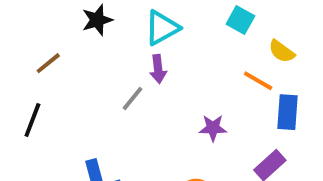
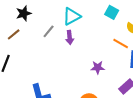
black star: (97, 20) -> (24, 13), moved
gray line: (133, 98) -> (49, 31), moved

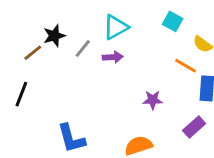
black star: (24, 13) -> (54, 36), moved
purple arrow: (70, 37) -> (113, 57), turned -88

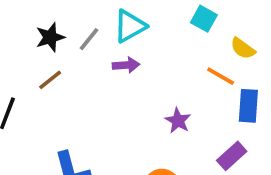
gray line: (83, 49) -> (89, 39), moved
brown line: (33, 53) -> (50, 80), moved
purple star: (153, 100) -> (178, 121), turned 30

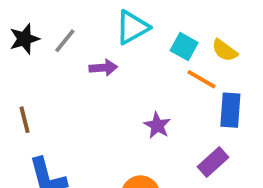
cyan square: (204, 19) -> (184, 47), moved
cyan triangle: (130, 26) -> (132, 27), moved
brown line: (50, 80) -> (24, 120), moved, turned -65

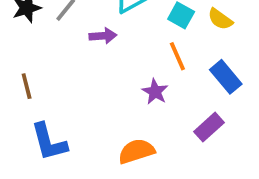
orange line: (202, 79) -> (177, 56), moved, turned 36
blue rectangle: (230, 110) -> (226, 77), turned -44

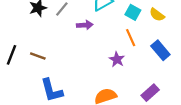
brown line: (27, 86) -> (38, 56), turned -56
purple rectangle: (209, 127) -> (150, 93), moved

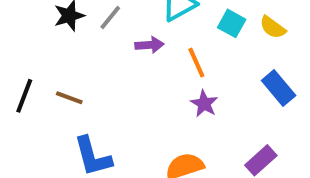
orange line: (131, 38) -> (196, 63), moved

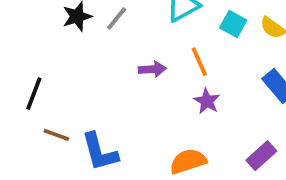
purple arrow: (149, 45) -> (152, 69), moved
brown line: (69, 98) -> (56, 135), moved

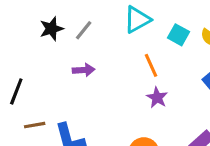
purple arrow: (152, 69) -> (84, 70), moved
brown line: (56, 135) -> (35, 125), turned -30

